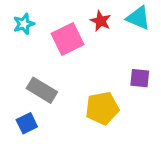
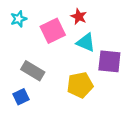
cyan triangle: (138, 18) -> (86, 42), moved
purple square: (140, 78) -> (109, 61), size x1.5

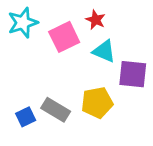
cyan star: (19, 19) -> (23, 23), size x1.5
gray rectangle: (33, 71) -> (56, 110), moved

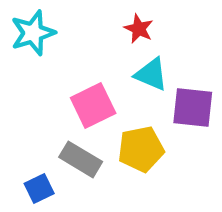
pink square: (64, 37) -> (93, 105), moved
blue square: (26, 117) -> (39, 189), moved

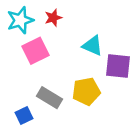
red star: (139, 29) -> (53, 18), moved, turned 30
pink square: (93, 105) -> (35, 51), moved

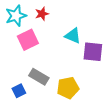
yellow pentagon: (86, 91) -> (68, 88), moved

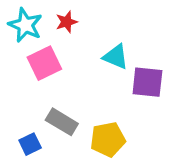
cyan star: (16, 16) -> (25, 25), turned -30

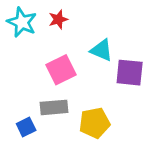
pink square: (44, 63) -> (61, 70), moved
gray rectangle: (62, 122) -> (54, 107), turned -36

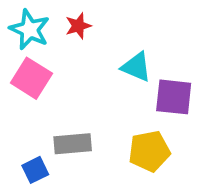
pink square: (61, 70) -> (31, 78), moved, turned -32
yellow pentagon: (95, 123) -> (149, 151), moved

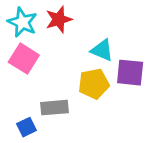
red star: (78, 26) -> (59, 19), size x1.4
yellow pentagon: (149, 151) -> (94, 84), moved

